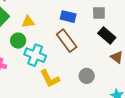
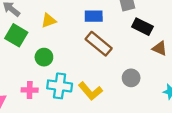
yellow triangle: (28, 22) -> (49, 21), moved
cyan cross: (35, 55) -> (60, 86), moved

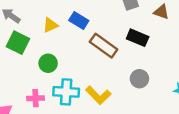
blue rectangle: (94, 16) -> (79, 20), moved, turned 36
black rectangle: (142, 27) -> (138, 38), moved
brown triangle: (160, 48) -> (161, 12), moved

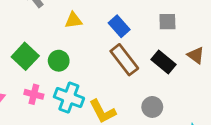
brown triangle: (161, 12) -> (196, 55), moved
blue rectangle: (79, 20) -> (119, 26), moved
green square: (18, 43) -> (25, 56), moved

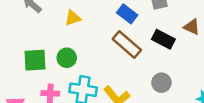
blue rectangle: (119, 26) -> (127, 14), moved
green square: (25, 56) -> (35, 60), turned -35

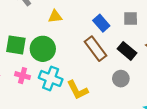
green circle: (67, 58) -> (43, 49), size x1.5
gray circle: (161, 83) -> (121, 79), moved

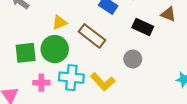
yellow triangle: (55, 17) -> (60, 22), moved
brown rectangle: (95, 49) -> (92, 36), moved
gray circle: (121, 79) -> (133, 59), moved

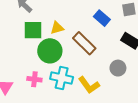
green square: (26, 53) -> (33, 30), moved

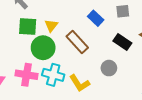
yellow triangle: (57, 28) -> (51, 26), turned -40
pink cross: (34, 79) -> (27, 75), size x1.5

